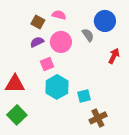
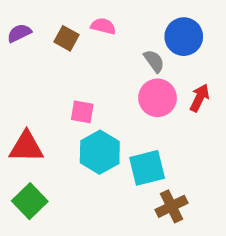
purple semicircle: (37, 42) -> (19, 33), moved
pink circle: (61, 42) -> (158, 98), moved
pink square: (47, 64) -> (82, 112), turned 32
cyan square: (84, 96) -> (147, 168), size x1.5

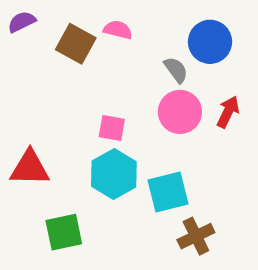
purple semicircle: (19, 33) -> (22, 22), moved
brown square: (67, 38) -> (76, 44), size x1.4
pink square: (82, 112) -> (112, 128), moved
green square: (30, 201) -> (64, 232), moved, turned 32

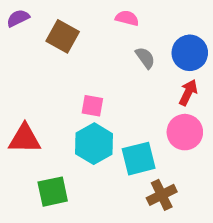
pink semicircle: (118, 30) -> (127, 18), moved
blue circle: (210, 42) -> (190, 53), moved
pink circle: (180, 112) -> (185, 132), moved

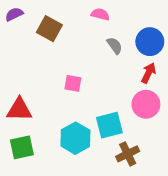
cyan hexagon: (94, 144) -> (75, 138), moved
green square: (53, 192) -> (22, 147), moved

